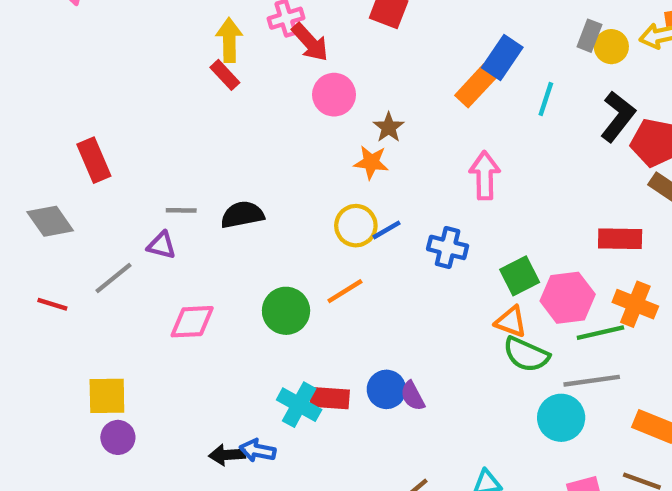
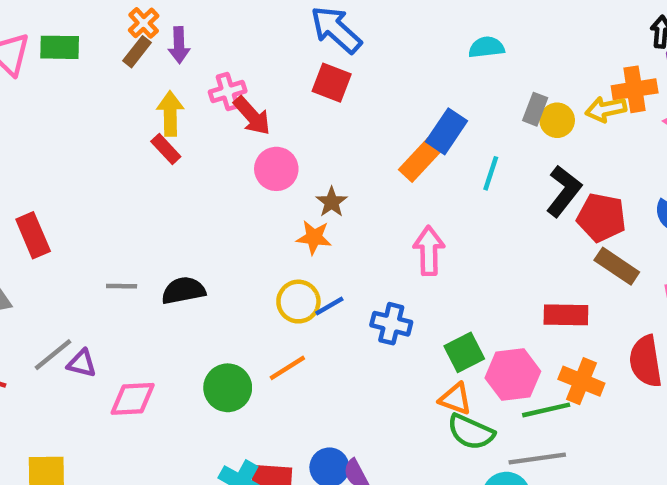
purple triangle: (162, 245) -> (82, 363), moved

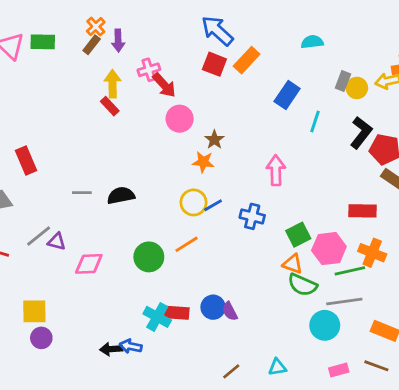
orange rectangle: (420, 160) -> (247, 60), moved

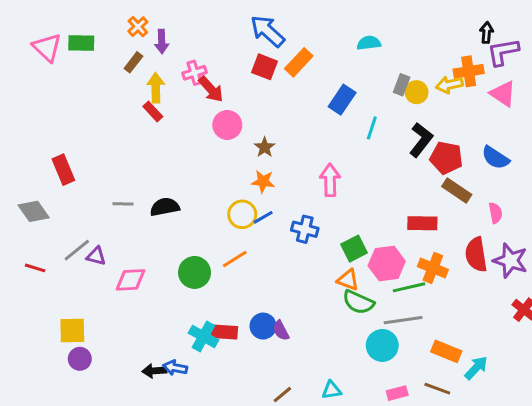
brown rectangle: (92, 45) -> (133, 62), moved
orange star: (203, 162) -> (263, 182), moved

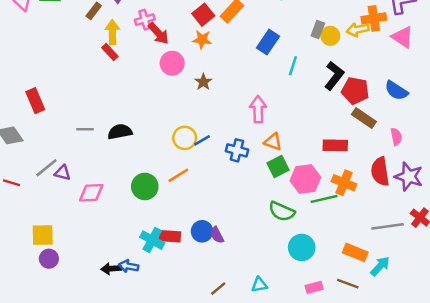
red square: (265, 67) -> (203, 15), turned 30
orange star: (263, 182) -> (202, 40), moved
orange triangle: (348, 280) -> (273, 142), moved
gray line: (403, 320) -> (388, 226), moved

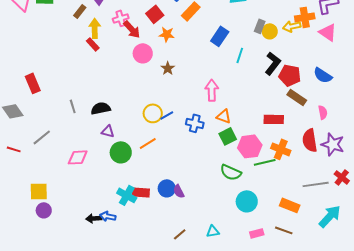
red square: (203, 15) -> (155, 14), moved
gray line: (85, 129) -> (73, 106), turned 72
purple triangle: (63, 173) -> (108, 131), moved
cyan arrow: (380, 266) -> (330, 216), moved, size x1.4

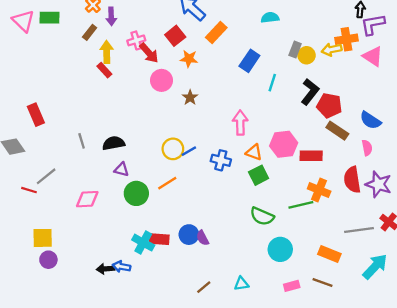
blue semicircle: (323, 75) -> (370, 120), moved
pink hexagon: (250, 146) -> (284, 144), moved
red line: (14, 149) -> (29, 190), moved

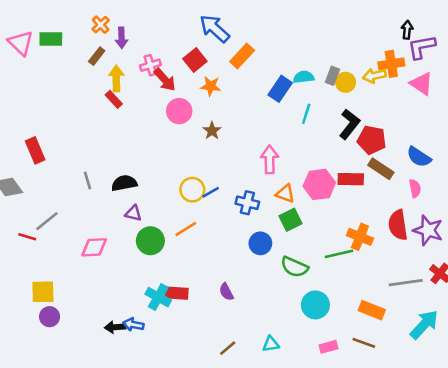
cyan semicircle: (270, 18) -> (304, 77), moved
red rectangle: (311, 156) -> (351, 179), moved
blue circle: (189, 235) -> (260, 243), moved

